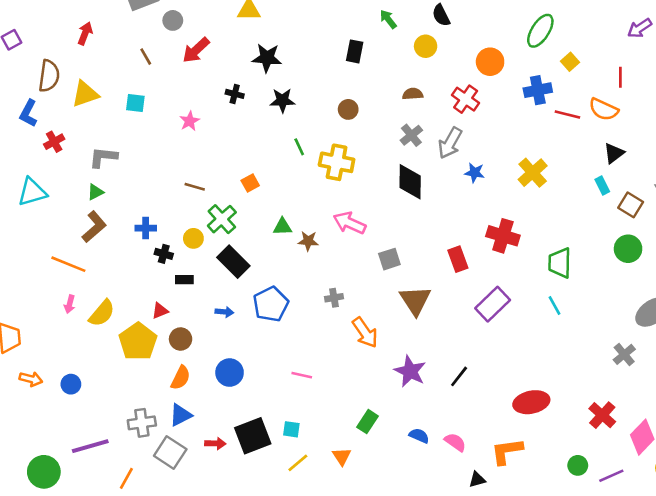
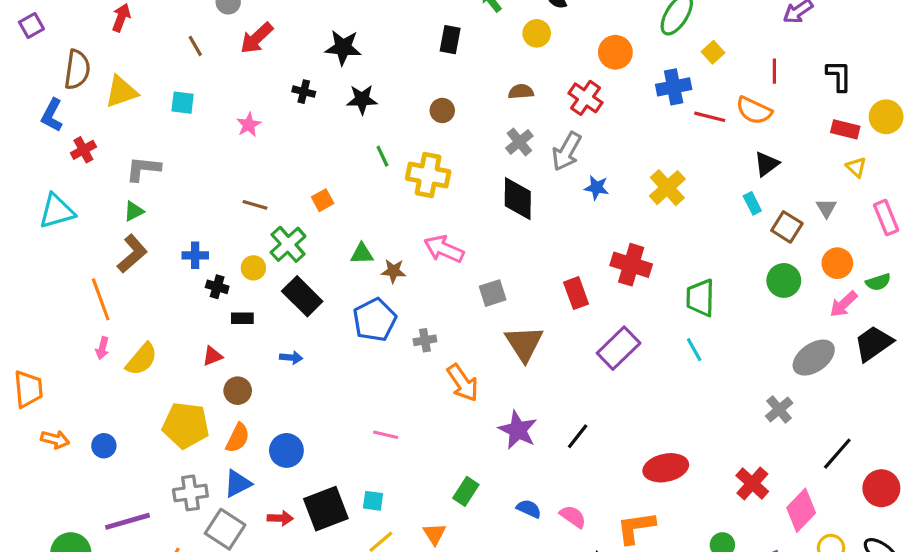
orange line: (68, 264) -> (101, 299), turned 48
blue pentagon: (271, 304) -> (375, 320), moved
yellow pentagon: (138, 342) -> (186, 425), moved, turned -30
blue circle: (230, 373) -> (286, 450), moved

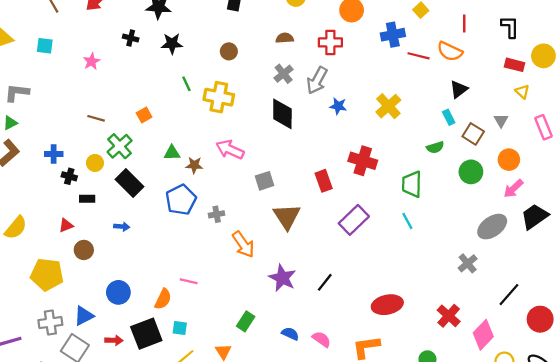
red cross: (585, 98) -> (330, 42), turned -35
green semicircle: (878, 282) -> (435, 147), moved
orange semicircle: (238, 438) -> (163, 299), moved

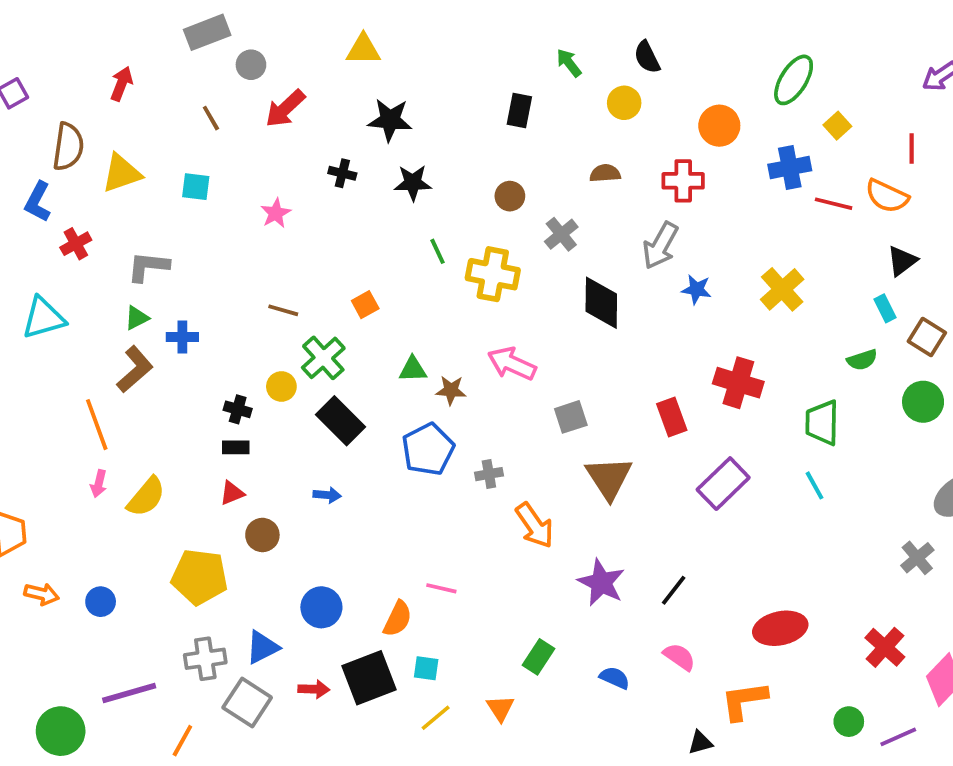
gray cross: (284, 74) -> (561, 234), moved
blue cross: (54, 154) -> (182, 337), moved
black rectangle: (87, 199) -> (236, 447), moved
pink semicircle: (321, 339) -> (679, 657), moved

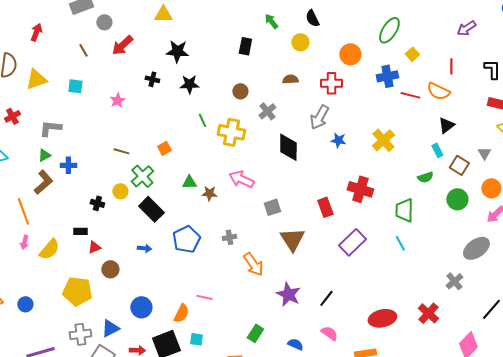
black rectangle: (236, 447) -> (80, 231), moved
blue pentagon: (428, 449) -> (186, 239), moved
red cross: (885, 647) -> (428, 313), moved

